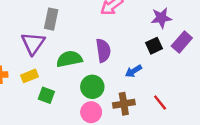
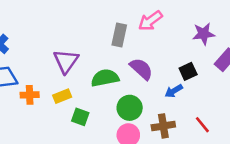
gray rectangle: (51, 19) -> (119, 35), moved
black square: (154, 46) -> (188, 71), moved
purple semicircle: (103, 51) -> (141, 69), turned -40

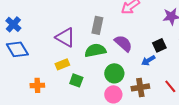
gray rectangle: (119, 35) -> (97, 25), moved
purple triangle: (66, 61) -> (65, 37), turned -35
orange cross: (30, 95) -> (37, 85), moved

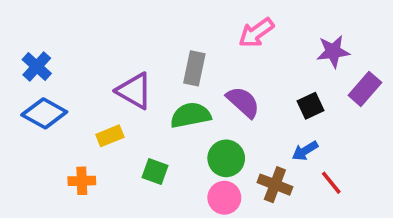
blue diamond: (17, 49) -> (44, 113), turned -30
blue arrow: (148, 60) -> (305, 151), moved
yellow rectangle: (62, 64) -> (110, 136), moved
brown cross: (140, 87) -> (275, 185), turned 30

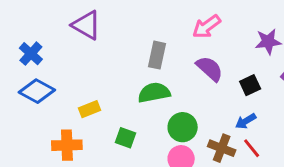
purple triangle: (134, 91) -> (86, 25), moved
purple semicircle: (243, 102) -> (210, 69), moved
orange cross: (82, 181) -> (67, 145), size x1.4
red line: (331, 183) -> (252, 148), moved

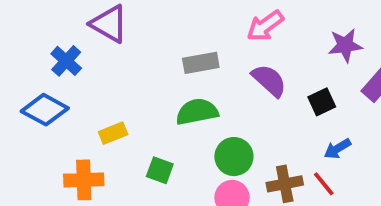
blue cross: (31, 54) -> (66, 61), moved
gray rectangle: (157, 55) -> (201, 63), turned 68
blue arrow: (246, 121) -> (337, 149), moved
brown cross: (222, 148) -> (285, 184), turned -32

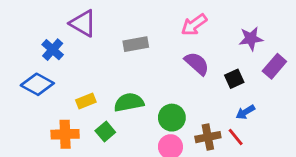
gray rectangle: (201, 63) -> (136, 44), moved
green semicircle: (197, 112) -> (129, 102), moved
green square: (160, 170) -> (105, 131), moved, turned 30

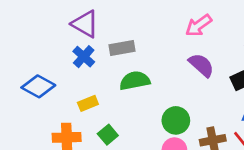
gray rectangle: (136, 44) -> (122, 48), moved
blue cross: (53, 50) -> (84, 57), moved
green semicircle: (129, 102) -> (135, 81), moved

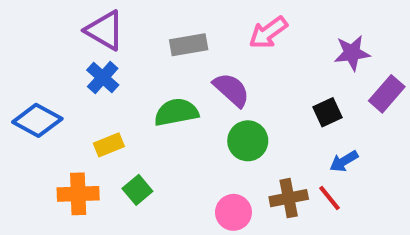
gray rectangle: (122, 48) -> (189, 45), moved
purple semicircle: (201, 65) -> (231, 90), moved
green circle: (176, 120) -> (248, 141), moved

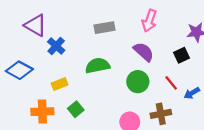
purple triangle: (105, 30) -> (35, 25), moved
pink arrow: (268, 33) -> (149, 21), turned -35
purple semicircle: (231, 90) -> (144, 52), moved
black square: (327, 112) -> (182, 55), moved
red line: (330, 198) -> (171, 83), moved

